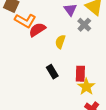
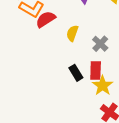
gray cross: (84, 25) -> (100, 44), moved
black rectangle: (52, 72) -> (76, 73), moved

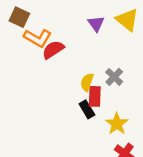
yellow semicircle: (72, 33) -> (87, 82), moved
red rectangle: (96, 70) -> (95, 96), moved

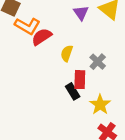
yellow semicircle: (87, 82) -> (67, 53), moved

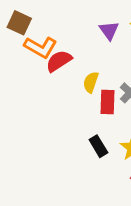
red rectangle: (80, 80) -> (108, 102), moved
black rectangle: (73, 91) -> (98, 146), moved

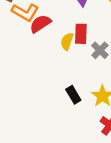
red rectangle: (108, 102) -> (81, 34), moved

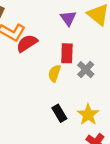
yellow semicircle: (67, 41) -> (54, 73), moved

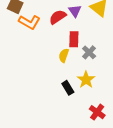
red semicircle: (27, 43) -> (58, 17), moved
yellow star: (88, 115) -> (86, 80), moved

